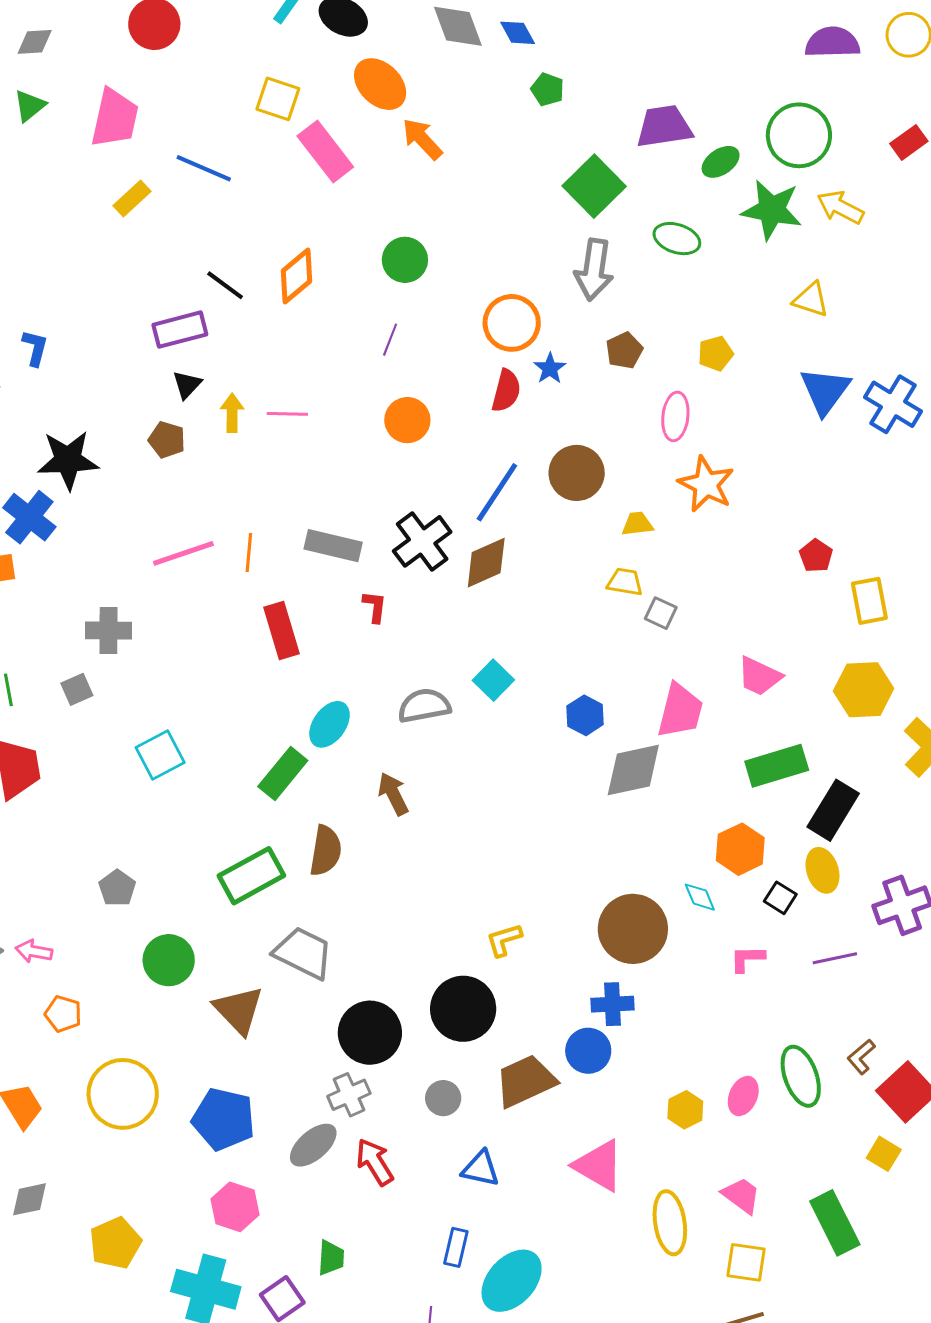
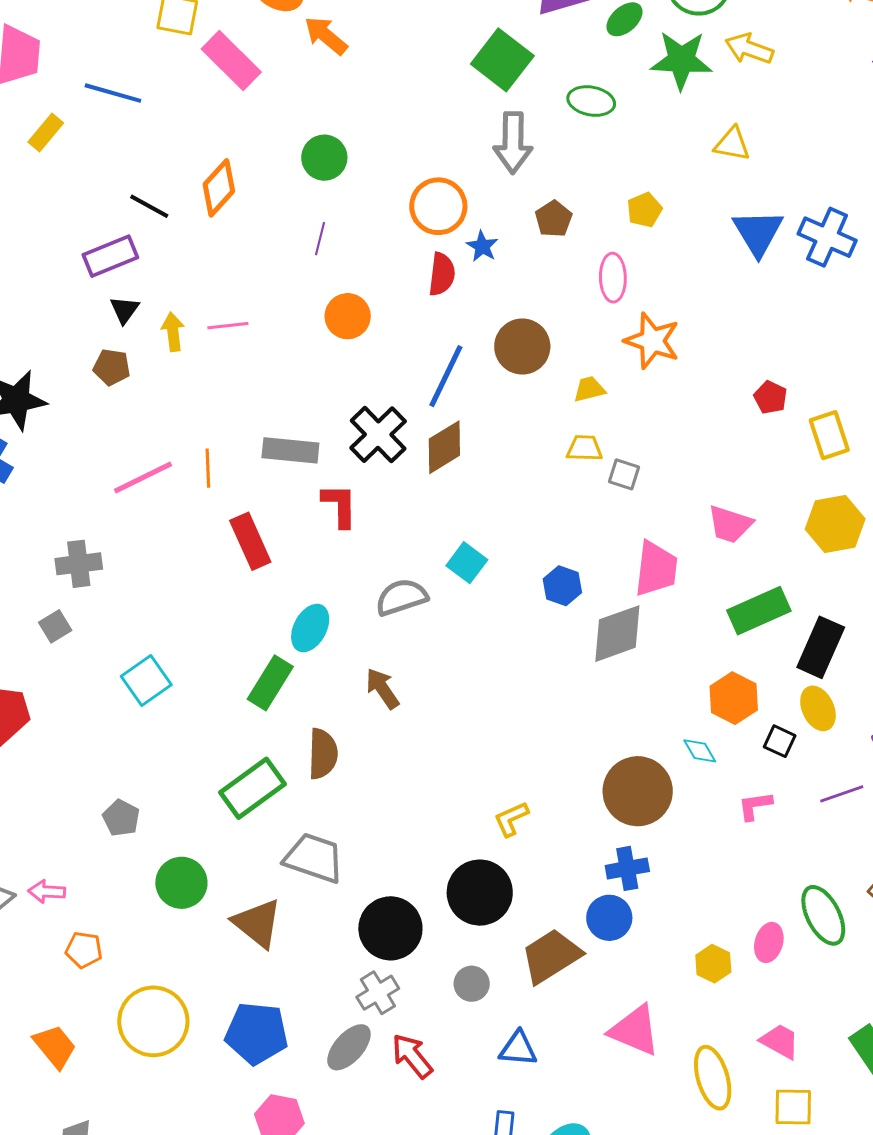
red L-shape: (375, 607) -> (340, 505), size x1.4

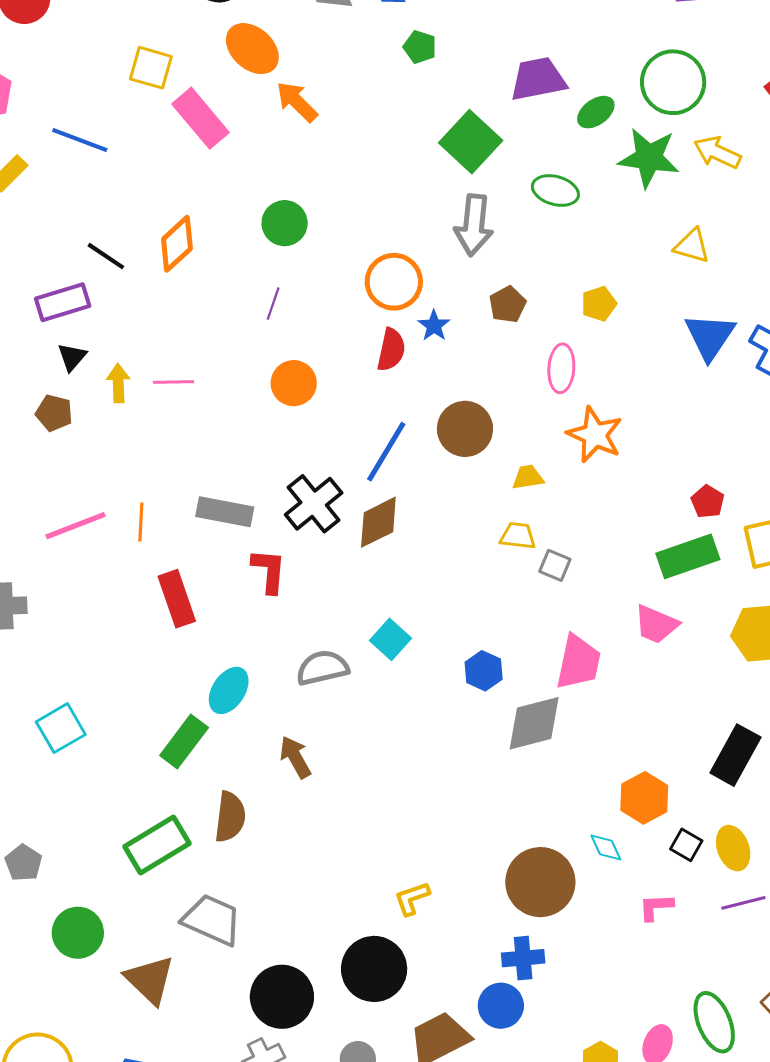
green rectangle: (759, 611) -> (688, 556), moved
yellow ellipse: (818, 708) -> (733, 848), moved

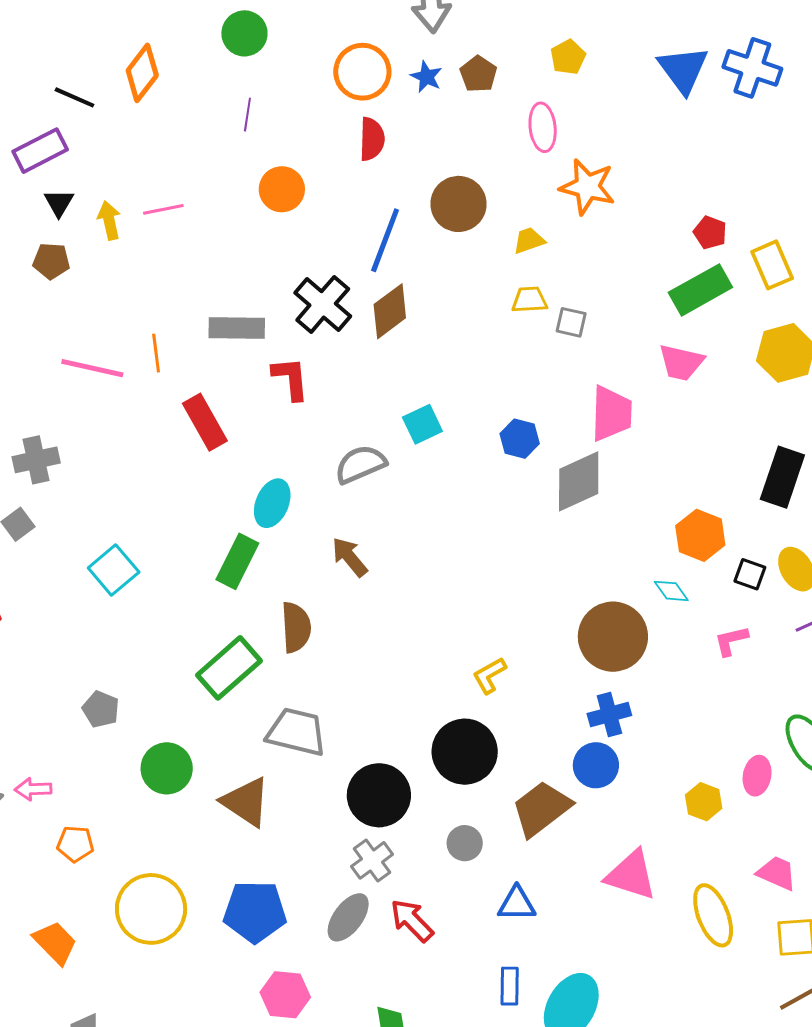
blue star: (434, 326) -> (426, 77), moved
pink line: (76, 526) -> (92, 368), turned 44
cyan square: (391, 639) -> (422, 424), turned 33

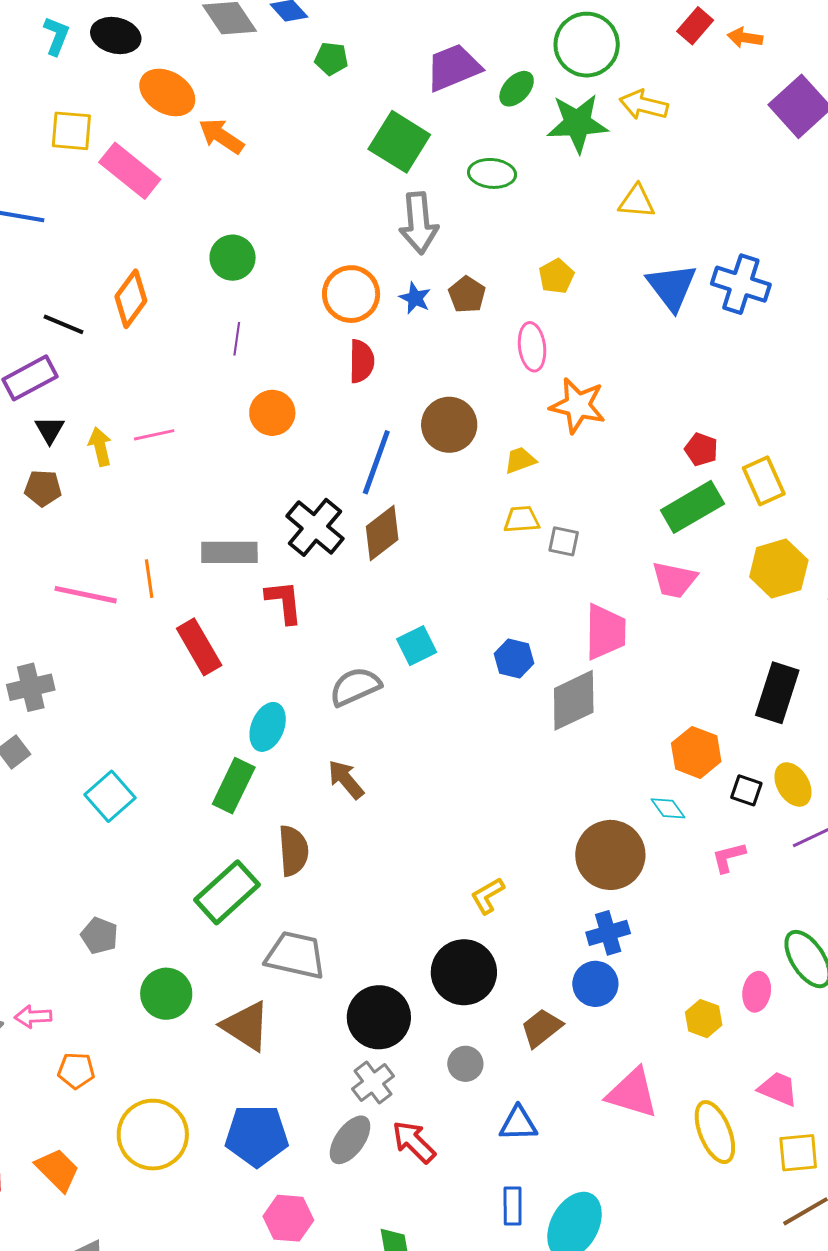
brown trapezoid: (541, 809) -> (541, 1028), size x0.7

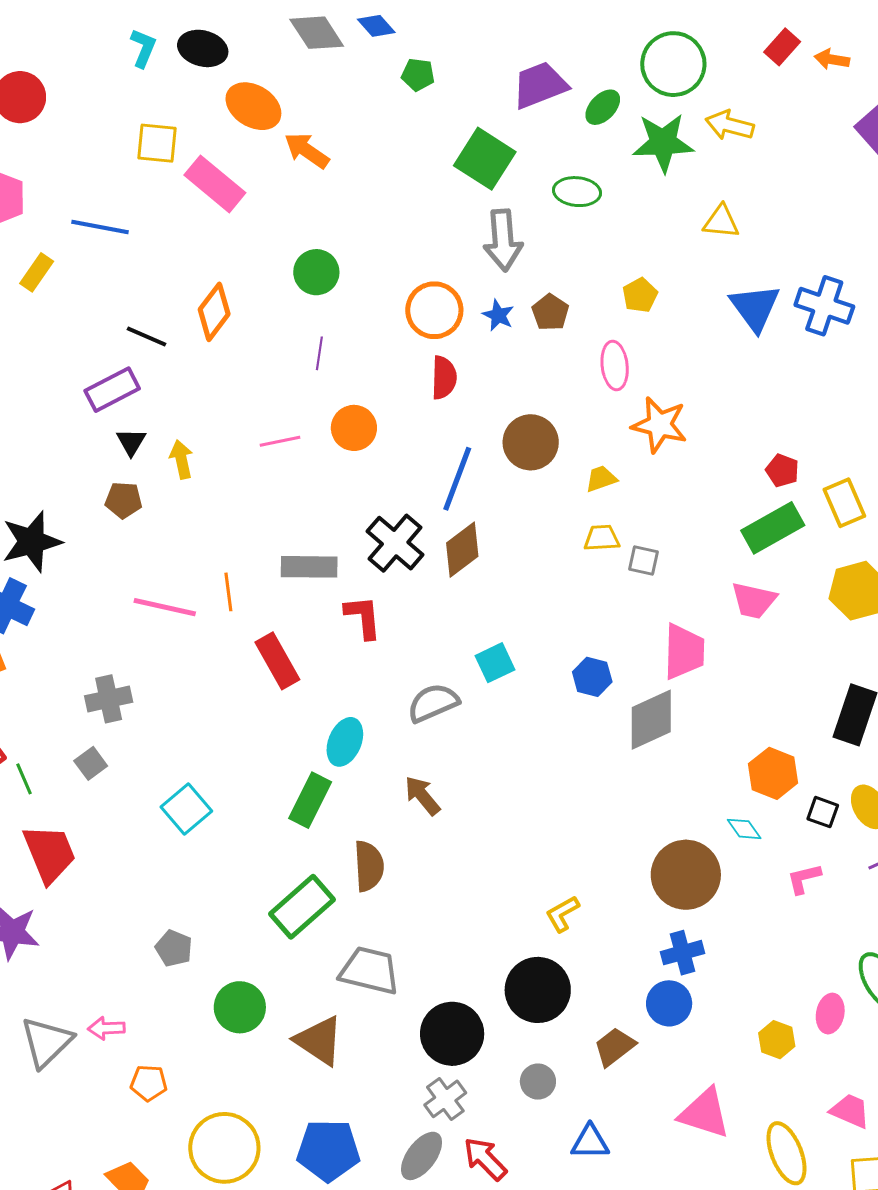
pink line: (154, 435) -> (280, 441), moved

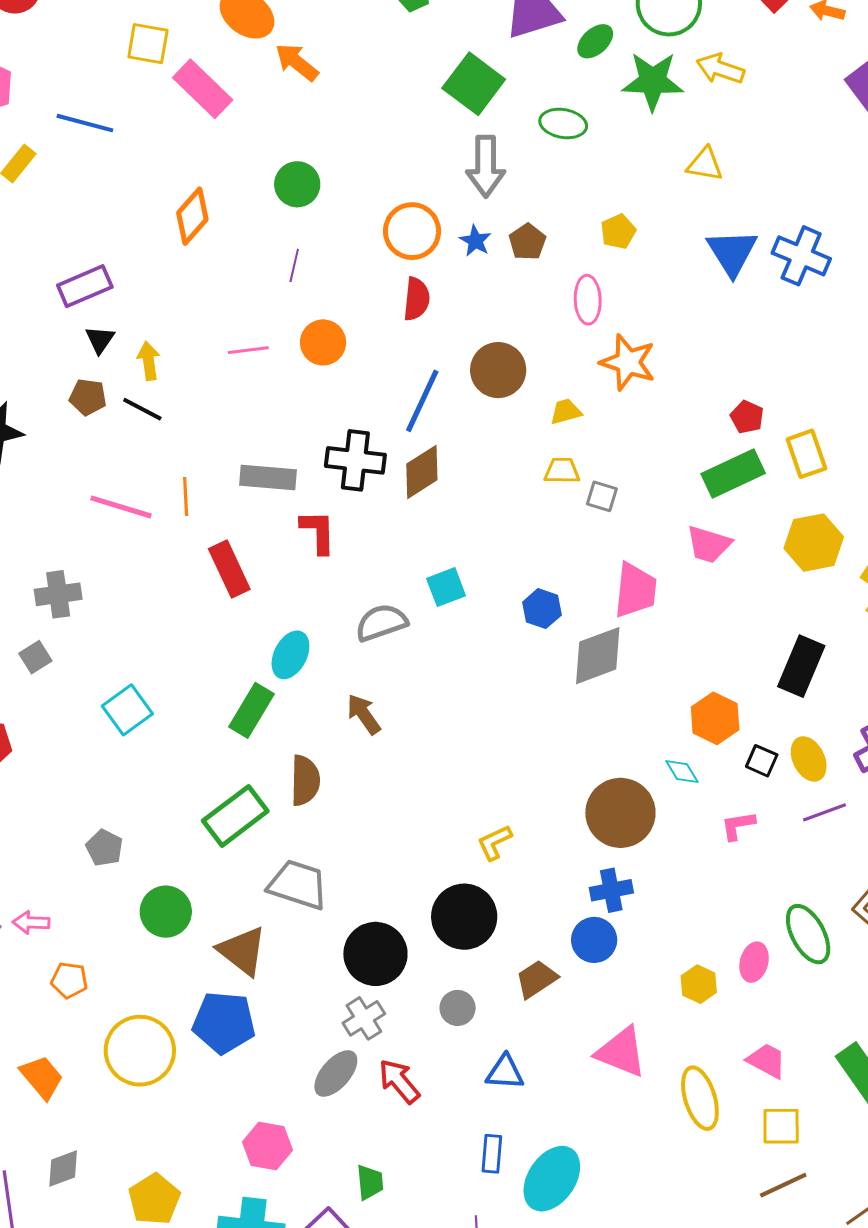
black line: (146, 336) -> (142, 409), moved
black cross: (395, 543) -> (355, 460), turned -38
blue pentagon: (328, 1150) -> (224, 1023), moved

